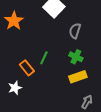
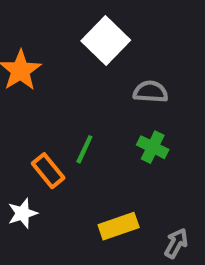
gray semicircle: (75, 31) -> (151, 92), turned 77
yellow rectangle: (78, 77) -> (119, 226), moved

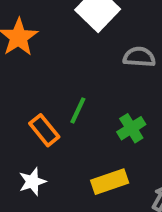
green cross: (153, 147) -> (131, 128), moved, turned 32
white star: (23, 213) -> (32, 182), moved

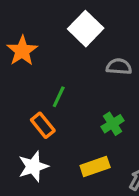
green line: (78, 110) -> (59, 97), moved
white star: (32, 182) -> (33, 166), size x1.4

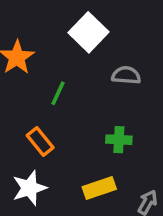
green line: (59, 97) -> (58, 93), moved
green cross: (113, 124) -> (119, 140), turned 35

